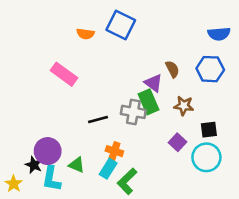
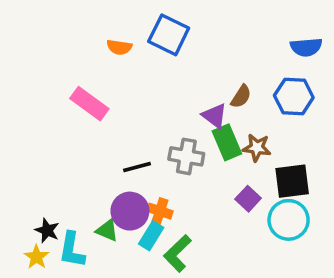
brown semicircle: (172, 69) -> (241, 97), turned 60
green rectangle: (148, 102) -> (227, 142), moved
black square: (209, 130) -> (292, 181), size x1.5
purple circle: (48, 151) -> (130, 211), moved
yellow star: (14, 184) -> (37, 257), moved

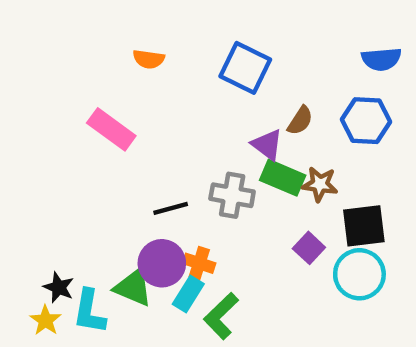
blue square: (169, 35) -> (245, 68), moved
green rectangle: (227, 142) -> (283, 178), turned -44
green triangle: (107, 230) -> (133, 287), size x1.4

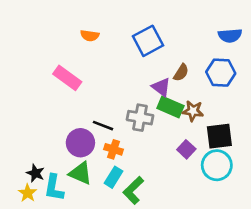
blue square: (245, 68) -> (148, 41), turned 36
black line: (171, 208) -> (103, 126), turned 36
purple circle: (162, 263) -> (80, 143), moved
orange cross: (199, 263) -> (114, 149), moved

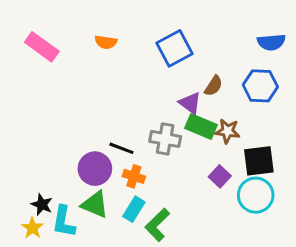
pink rectangle: (67, 78) -> (42, 47), moved

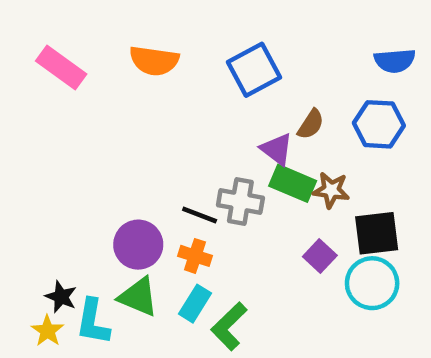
orange semicircle: (106, 42) -> (154, 61), size x1.5
black line: (121, 148) -> (200, 215), moved

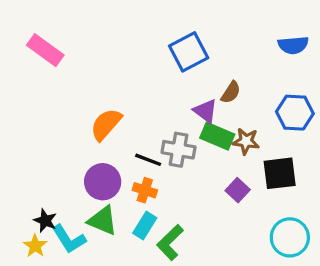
orange semicircle: (154, 61) -> (106, 124), moved, turned 123
blue hexagon: (379, 124) -> (295, 113), moved
cyan circle: (372, 283) -> (290, 237), moved
cyan L-shape: (93, 322) -> (69, 239), turned -42

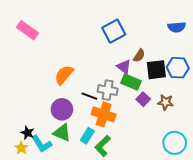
brown star: (246, 141) -> (166, 102), moved
black square: (280, 173) -> (156, 70), moved
orange cross: (145, 190) -> (104, 114), moved, size x1.6
purple square: (238, 190) -> (143, 99), moved

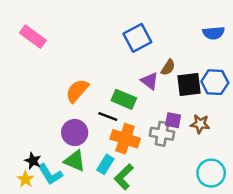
green rectangle: (131, 82) -> (124, 99), moved
gray cross: (108, 90) -> (162, 134), moved
purple square: (143, 99) -> (173, 120), turned -32

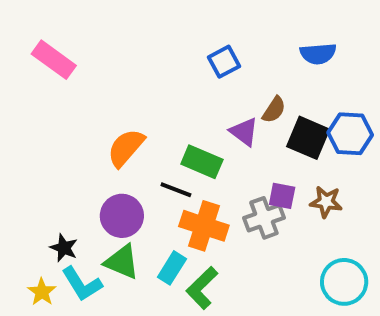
blue semicircle: (214, 33) -> (318, 54), moved
blue square: (137, 38) -> (224, 62), size x0.7
black square: (189, 85) -> (308, 138), turned 30
gray cross: (162, 134) -> (264, 218), turned -30
black star: (33, 161) -> (64, 248), moved

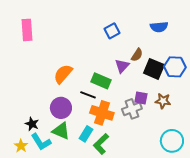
pink rectangle: (54, 60) -> (27, 30), turned 50
purple triangle: (244, 132) -> (122, 66), turned 35

